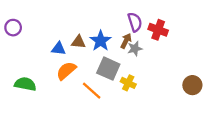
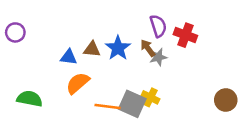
brown arrow: (126, 41) -> (148, 48), turned -64
gray square: (108, 69) -> (132, 104), moved
orange line: (92, 91) -> (108, 106), turned -35

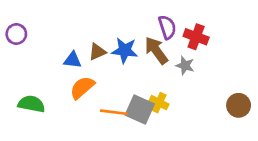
blue star: (118, 48) -> (125, 50), turned -30
brown arrow: (148, 48) -> (156, 50), size x1.5
brown triangle: (92, 49) -> (97, 52), turned -30
gray star: (158, 57) -> (185, 66), moved, turned 30

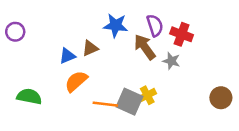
blue star: (125, 50) -> (116, 25), moved
blue triangle: (73, 60) -> (67, 56), turned -30
yellow cross: (159, 103) -> (147, 95), turned 36

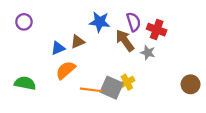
purple circle: (15, 32) -> (24, 22), moved

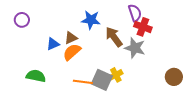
purple semicircle: (134, 22) -> (135, 13), moved
gray star: (148, 53) -> (135, 48), size x1.5
orange semicircle: (66, 70) -> (72, 52), moved
green semicircle: (25, 83) -> (36, 76), moved

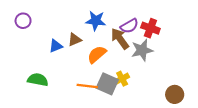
purple semicircle: (135, 13) -> (129, 26), moved, turned 78
gray star: (135, 48) -> (142, 50), turned -30
orange semicircle: (72, 52) -> (97, 54), moved
brown circle: (174, 77) -> (175, 94), moved

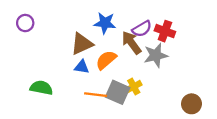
brown triangle: (75, 40) -> (82, 44), size x1.5
blue triangle: (56, 46) -> (82, 67), moved, turned 32

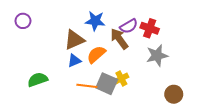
gray star: (156, 55) -> (157, 55), moved
blue triangle: (82, 67) -> (74, 61), turned -32
green semicircle: (41, 88) -> (38, 80), turned -30

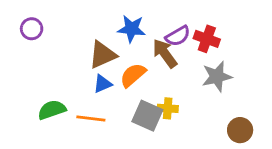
yellow cross: (121, 78) -> (168, 108), turned 32
orange line: (87, 86) -> (91, 119), moved

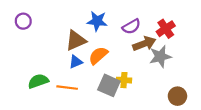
red cross: (207, 39) -> (166, 29), moved, turned 36
brown arrow: (165, 53) -> (144, 44), moved, turned 105

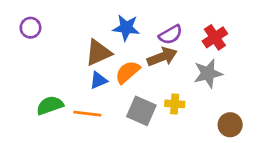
brown arrow: (144, 44) -> (162, 57), moved
yellow cross: (124, 80) -> (175, 104), moved

